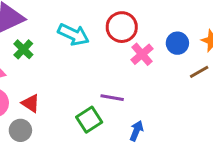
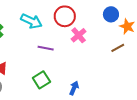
blue circle: (177, 43) -> (111, 14), moved
purple line: (112, 98) -> (46, 48), moved

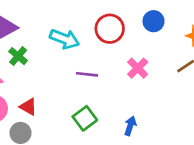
blue circle: (111, 14) -> (154, 21), moved
pink cross: (79, 35) -> (138, 68), moved

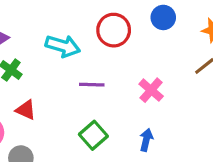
pink cross: (138, 68) -> (151, 90), moved
red triangle: (28, 107) -> (26, 110), moved

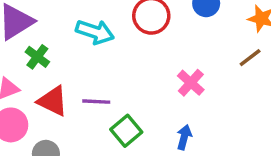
purple line: (92, 85) -> (96, 102), moved
red triangle: (26, 110) -> (53, 101), size x1.4

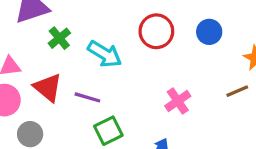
cyan arrow: (95, 32) -> (105, 54), moved
green cross: (37, 57) -> (59, 38), moved

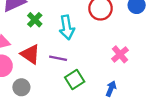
cyan arrow: (105, 54) -> (67, 27), turned 55

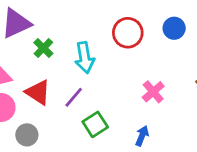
purple line: (58, 58) -> (74, 97), turned -60

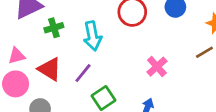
green cross: (43, 48) -> (54, 28), turned 30

